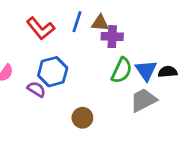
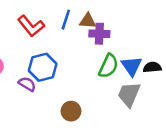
gray trapezoid: (143, 100) -> (129, 94), turned -40

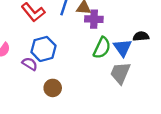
black semicircle: (152, 67) -> (141, 36), moved
brown circle: (71, 111) -> (53, 88), moved

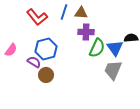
purple cross: (94, 19) -> (86, 32), moved
brown circle: (53, 88) -> (46, 75), moved

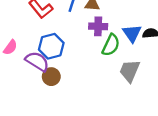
blue triangle: (115, 48) -> (132, 33), moved
purple semicircle: (34, 62) -> (37, 61), size x1.5

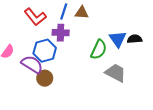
purple cross: (98, 26) -> (61, 33), moved
gray trapezoid: (130, 71) -> (116, 73), turned 95

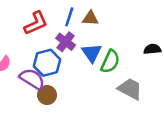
red L-shape: (35, 17) -> (36, 23), turned -75
purple cross: (61, 33) -> (66, 42), turned 35
blue triangle: (118, 39) -> (92, 53), moved

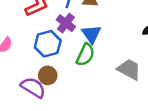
green semicircle: (110, 62) -> (85, 55), moved
purple semicircle: (32, 79) -> (33, 88), moved

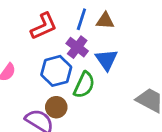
green semicircle: (85, 55) -> (84, 85), moved

